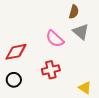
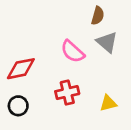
yellow triangle: (85, 88) -> (108, 103), moved, turned -48

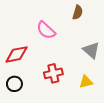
gray triangle: (107, 42) -> (91, 50), moved
pink semicircle: (73, 51) -> (46, 30), moved

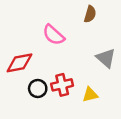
yellow triangle: (86, 82) -> (90, 95), moved
black circle: (14, 84) -> (38, 88), moved

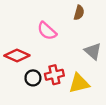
red diamond: (19, 63) -> (17, 55), turned 35
yellow triangle: (90, 95) -> (79, 83), size x1.5

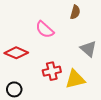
black circle: (33, 78) -> (14, 89), moved

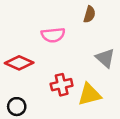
pink semicircle: (45, 29) -> (53, 35), turned -48

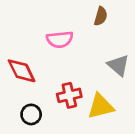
red diamond: (19, 63) -> (22, 71), turned 40
black circle: (17, 107) -> (31, 114), moved

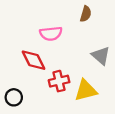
red diamond: (22, 71) -> (33, 60), moved
black circle: (31, 114) -> (14, 97), moved

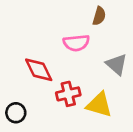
pink semicircle: (51, 34) -> (76, 43), moved
yellow triangle: (86, 90) -> (99, 105), turned 30

